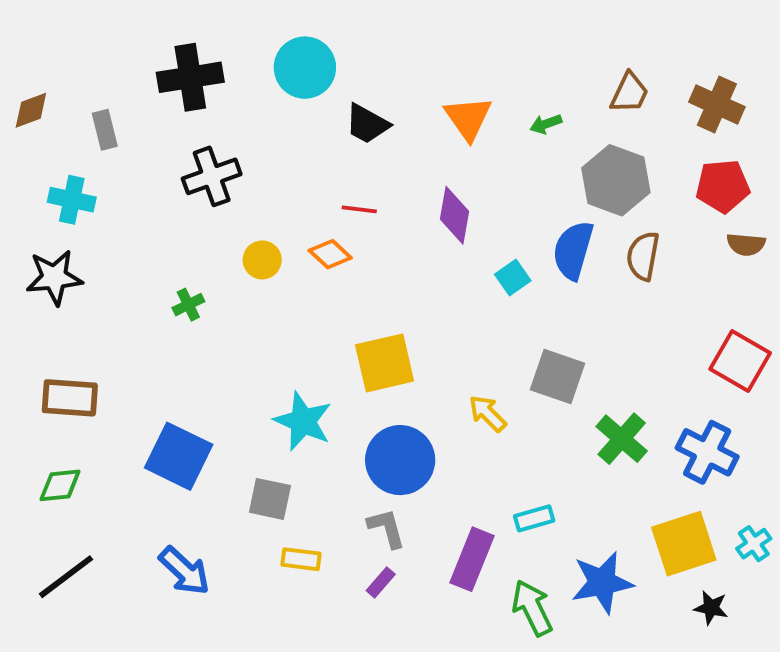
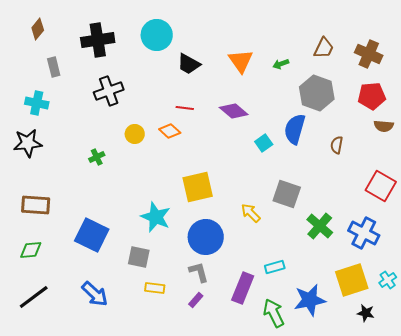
brown diamond: (31, 110) -> (38, 29), moved, turned -30
purple diamond: (455, 215) -> (234, 111), turned -60
brown semicircle: (643, 256) -> (337, 145), moved, size x0.7

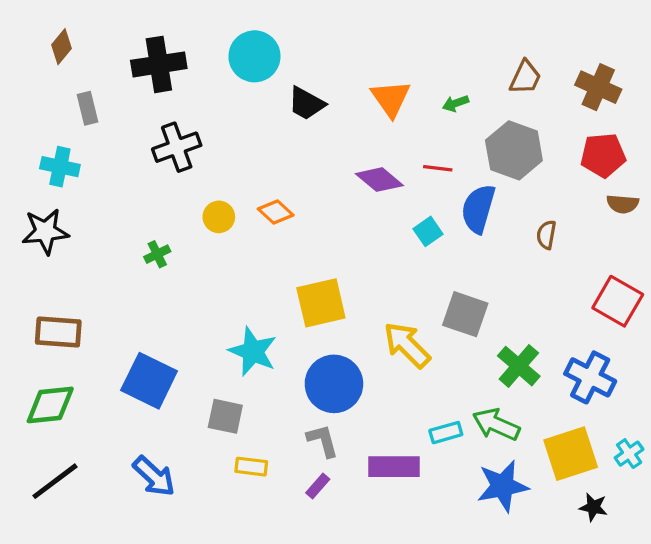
red line: (185, 108) -> (438, 168), moved
yellow arrow: (251, 213) -> (407, 345), size x1.5
green diamond: (31, 250) -> (50, 405), size x1.4
purple rectangle: (243, 288) -> (394, 467), turned 68
green arrow: (274, 313) -> (496, 424), moved, turned -40

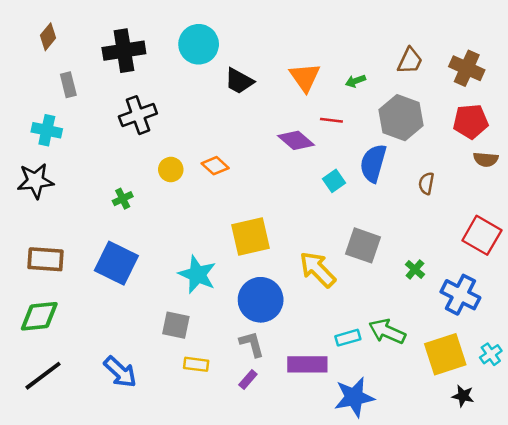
red line: (438, 168) -> (331, 120), moved
green cross: (519, 366) -> (415, 269), moved, size x0.6
blue square: (149, 381) -> (116, 263), moved
blue star: (503, 486) -> (354, 397), moved

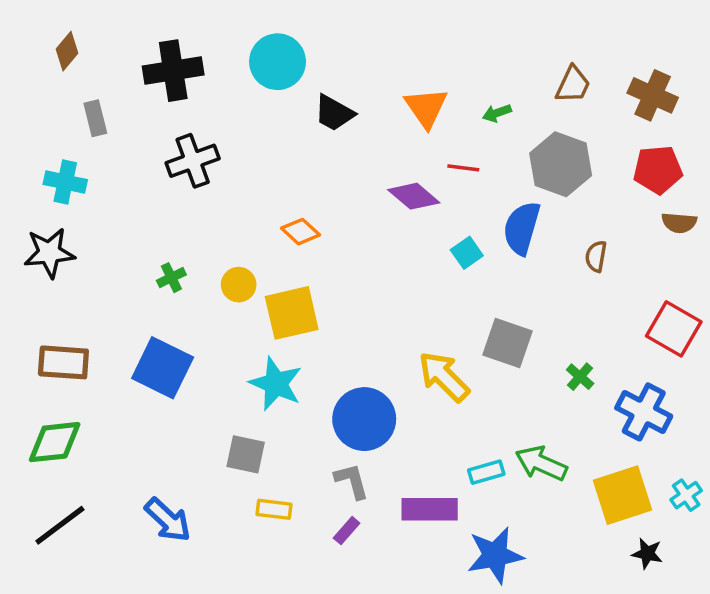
yellow circle: (171, 169) -> (239, 285), moved
yellow square: (250, 237) -> (292, 313), moved

